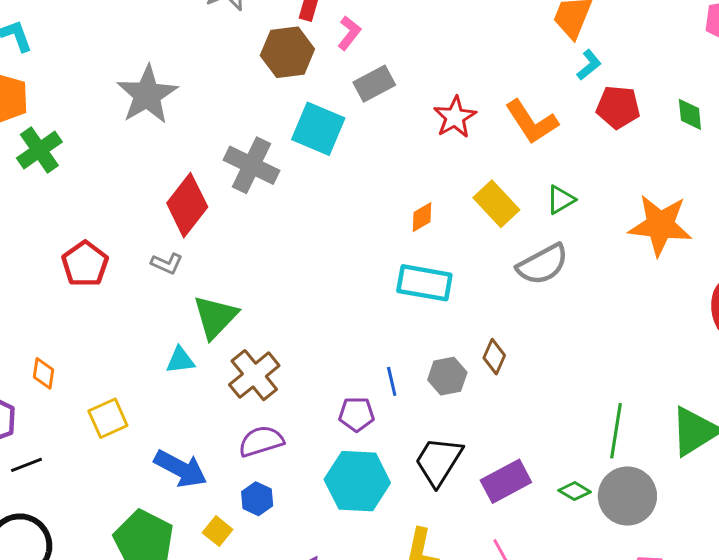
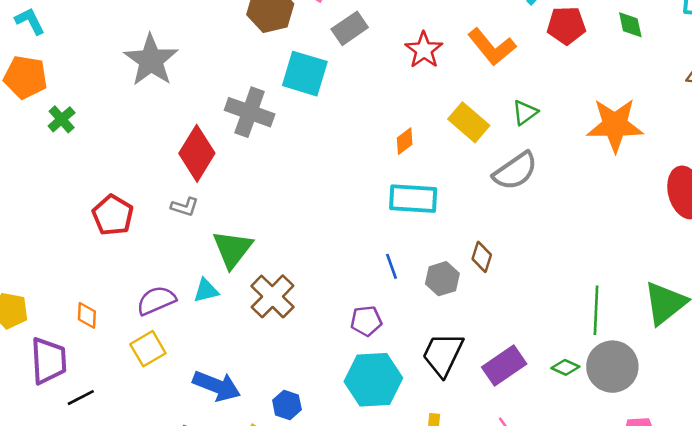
green cross: (39, 150) -> (62, 119), size x0.7
blue line: (392, 381) -> (392, 266), moved
purple semicircle: (261, 441) -> (156, 300), moved

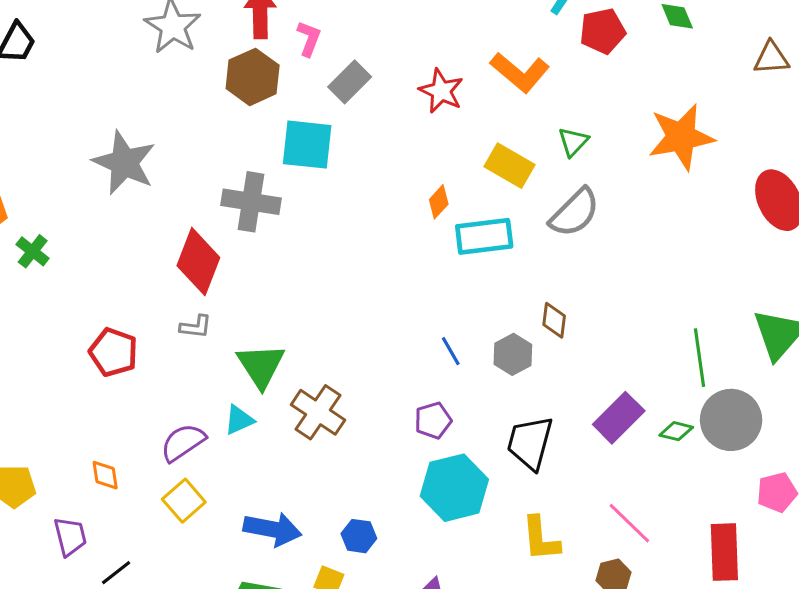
cyan rectangle: (413, 199) -> (484, 236), moved
purple trapezoid: (49, 361) -> (70, 536), size x0.7
purple rectangle: (504, 365) -> (619, 418), moved

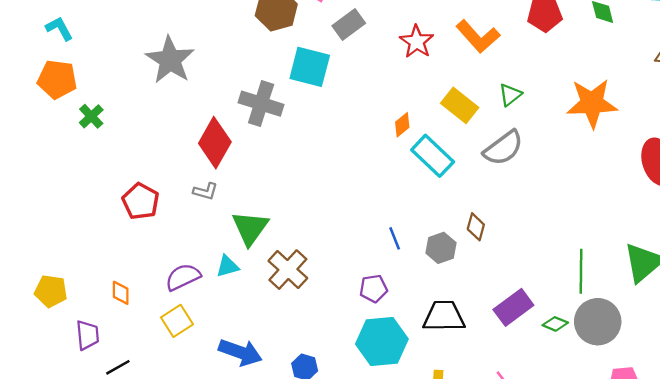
cyan rectangle: (484, 236) -> (433, 156), turned 42
black trapezoid: (530, 443) -> (444, 316), turned 66

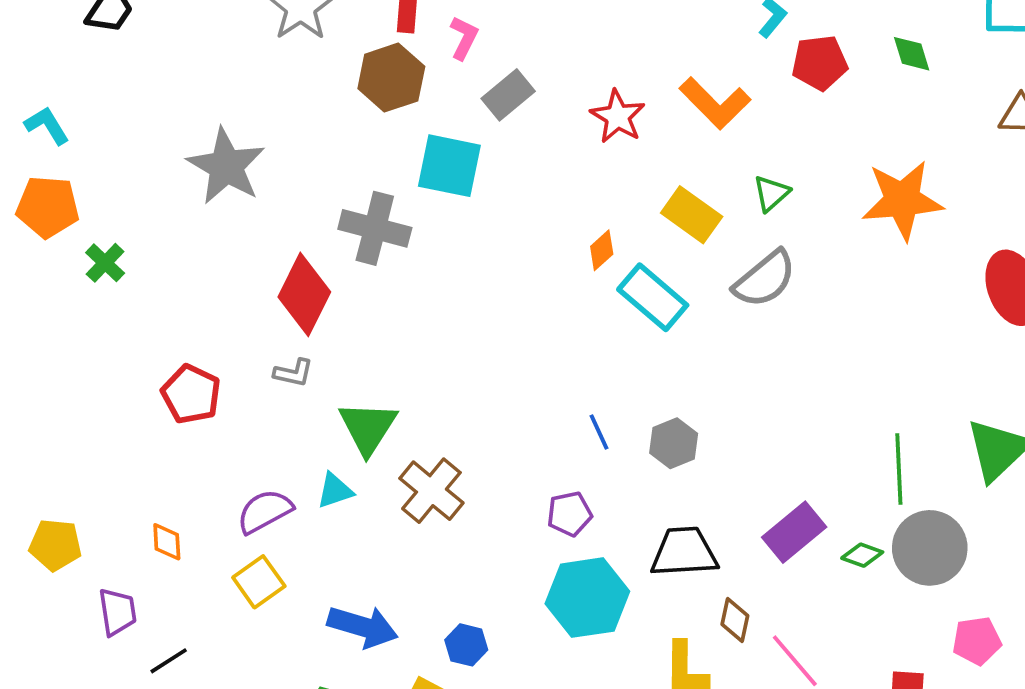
brown diamond: (476, 227) -> (735, 620), moved

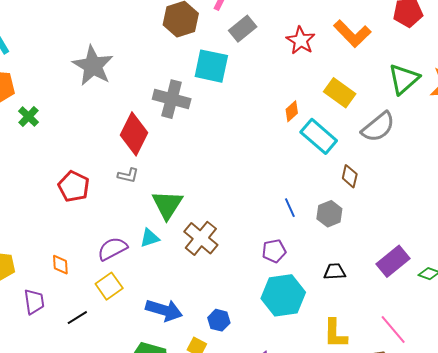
green triangle: (771, 193) -> (404, 79), moved, size x1.6
black trapezoid: (684, 552) -> (335, 272), size x0.6
brown diamond: (735, 620) -> (350, 176), moved
black line: (169, 661) -> (77, 318), moved

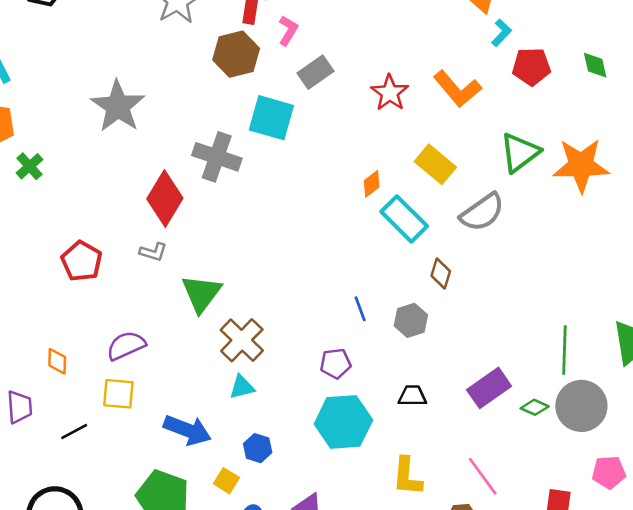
cyan triangle: (150, 238) -> (242, 387), moved
yellow square: (109, 286) -> (118, 394), turned 36

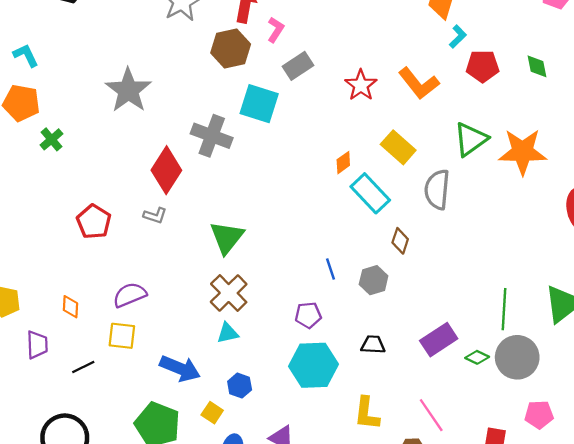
gray semicircle: (482, 212) -> (437, 190), turned 129
green triangle: (201, 293) -> (227, 237), moved

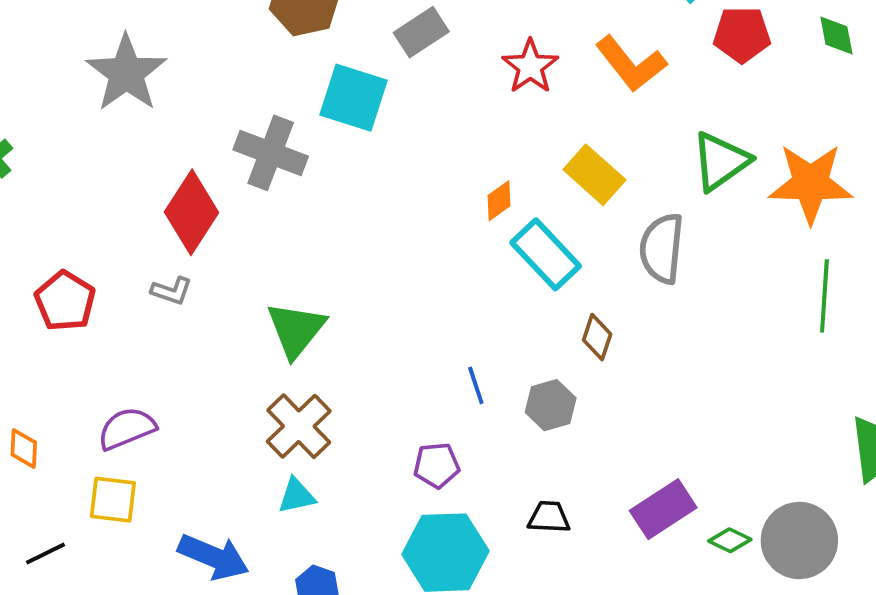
green line: (504, 309) -> (824, 296), moved

